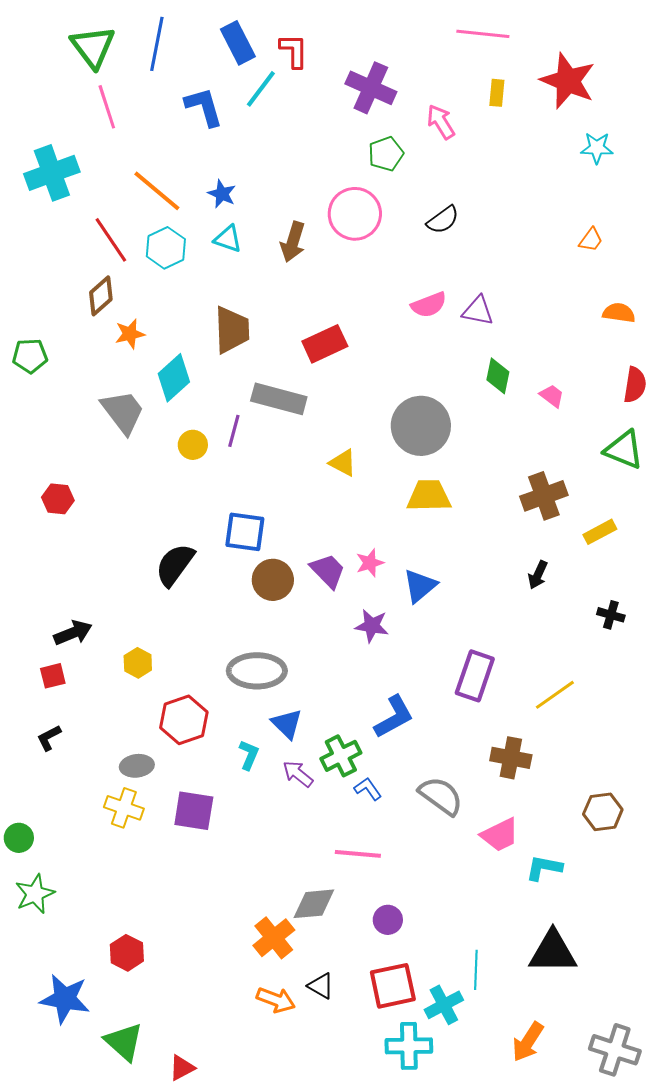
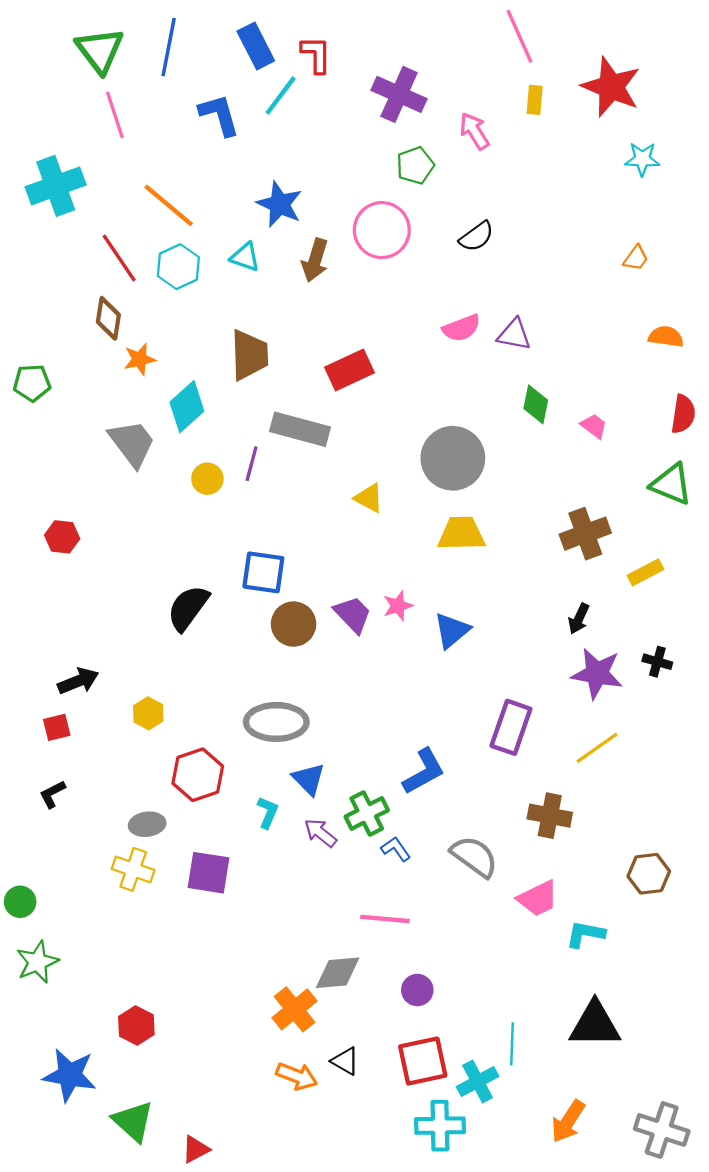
pink line: (483, 34) -> (520, 36), turned 60
blue star: (222, 194) -> (280, 204), moved, size x1.5
brown diamond: (101, 296) -> (108, 318), turned -39
purple star: (372, 626) -> (597, 674), moved, size x1.4

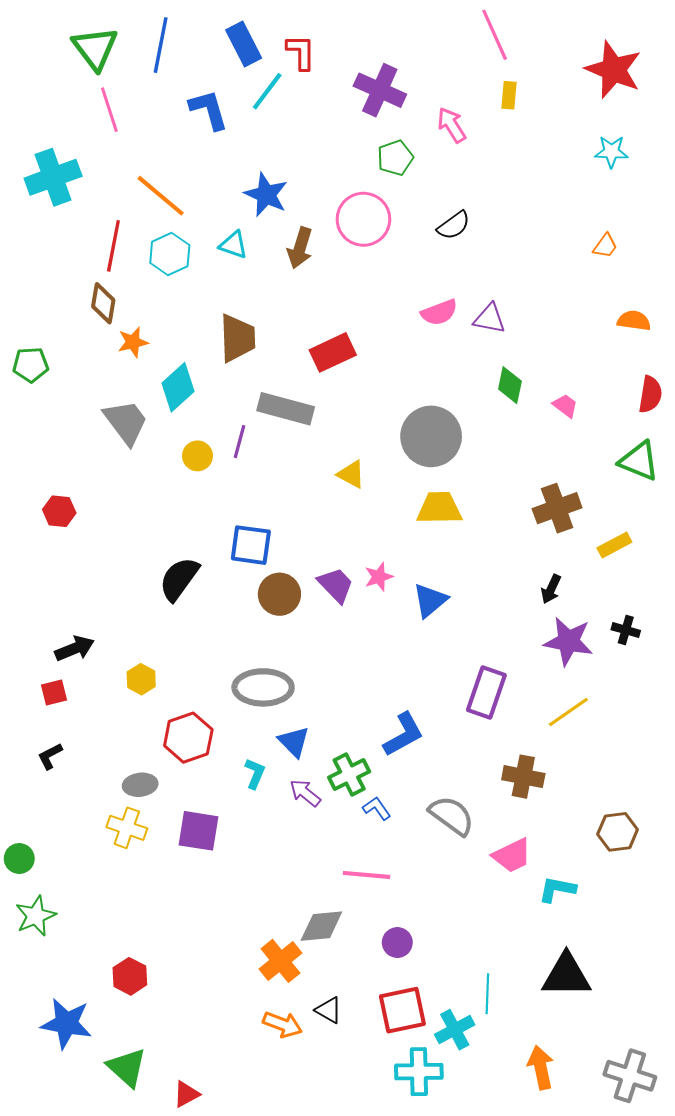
red star: (611, 87) -> (613, 70), moved
red line: (119, 258) -> (113, 246), turned 45
orange arrow: (568, 1121) -> (541, 1068), turned 135

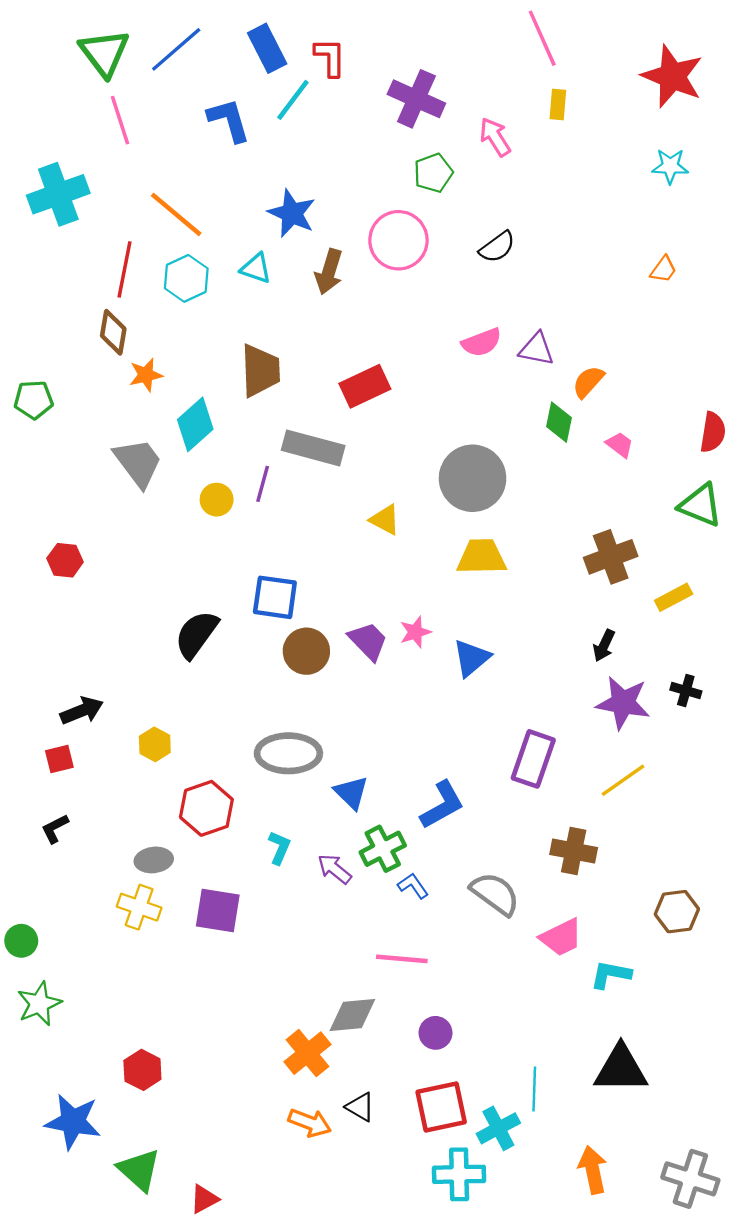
blue line: (161, 45) -> (176, 49), turned 38
orange semicircle: (634, 321) -> (588, 382), moved, turned -56
blue triangle: (294, 742) -> (351, 793), moved

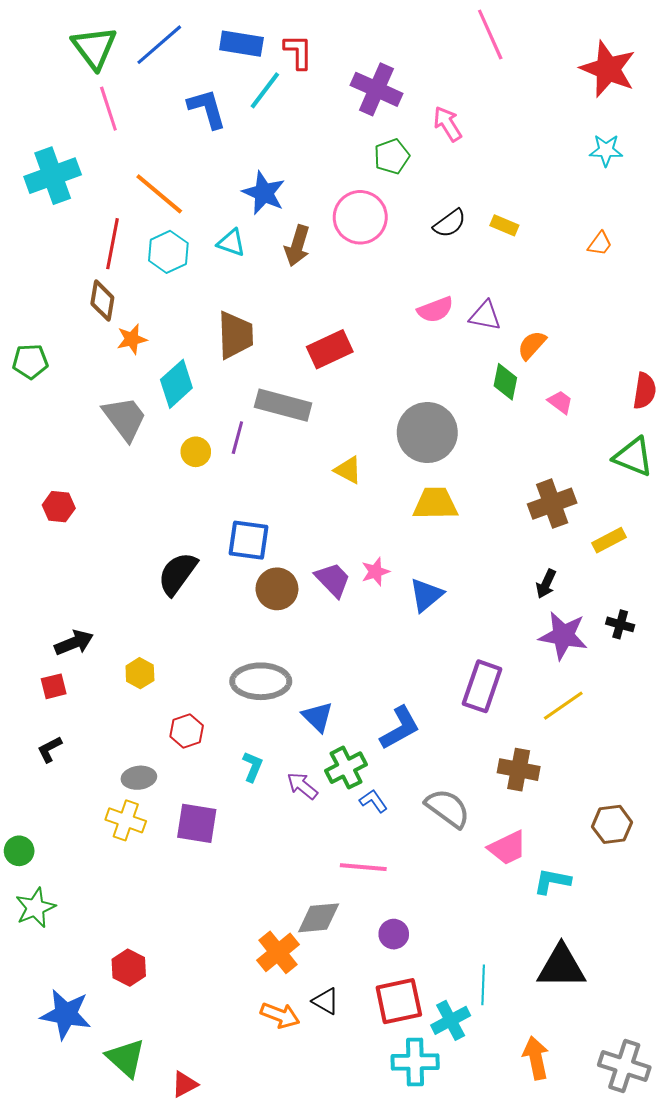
blue rectangle: (267, 48) -> (241, 44), turned -54
yellow rectangle: (558, 104) -> (504, 225), moved, turned -72
red hexagon: (206, 808) -> (187, 731), size x0.7

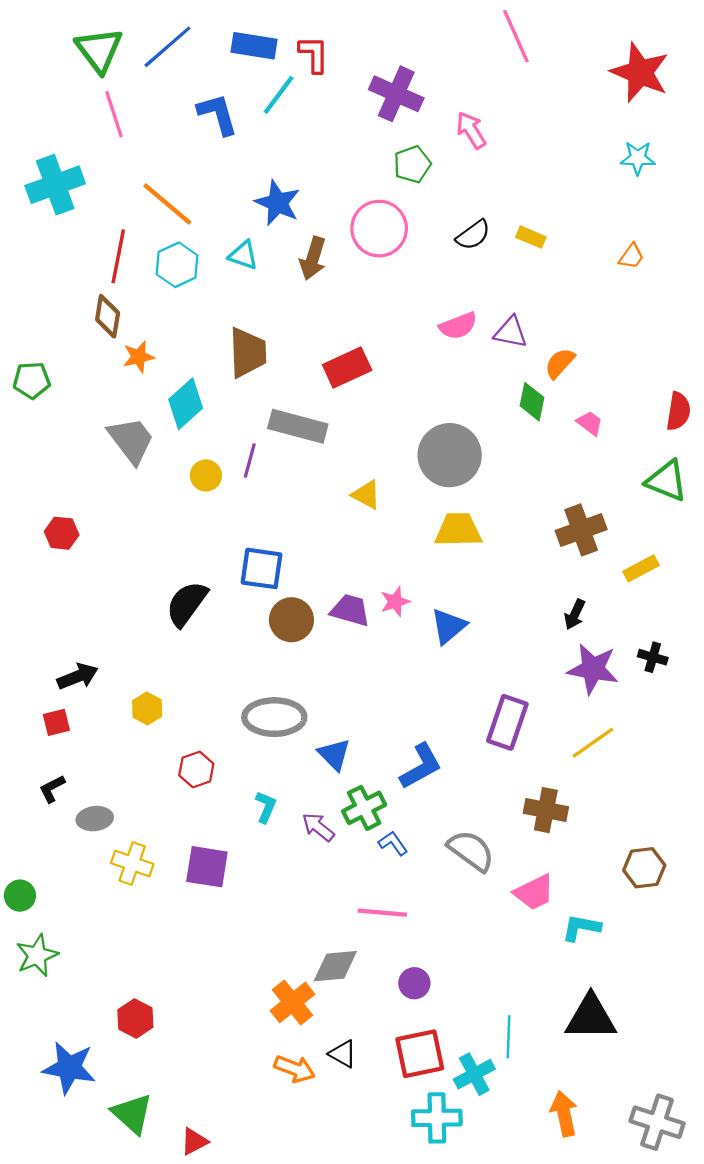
purple trapezoid: (333, 580) -> (350, 610), turned -30
gray ellipse: (139, 778) -> (95, 819), moved

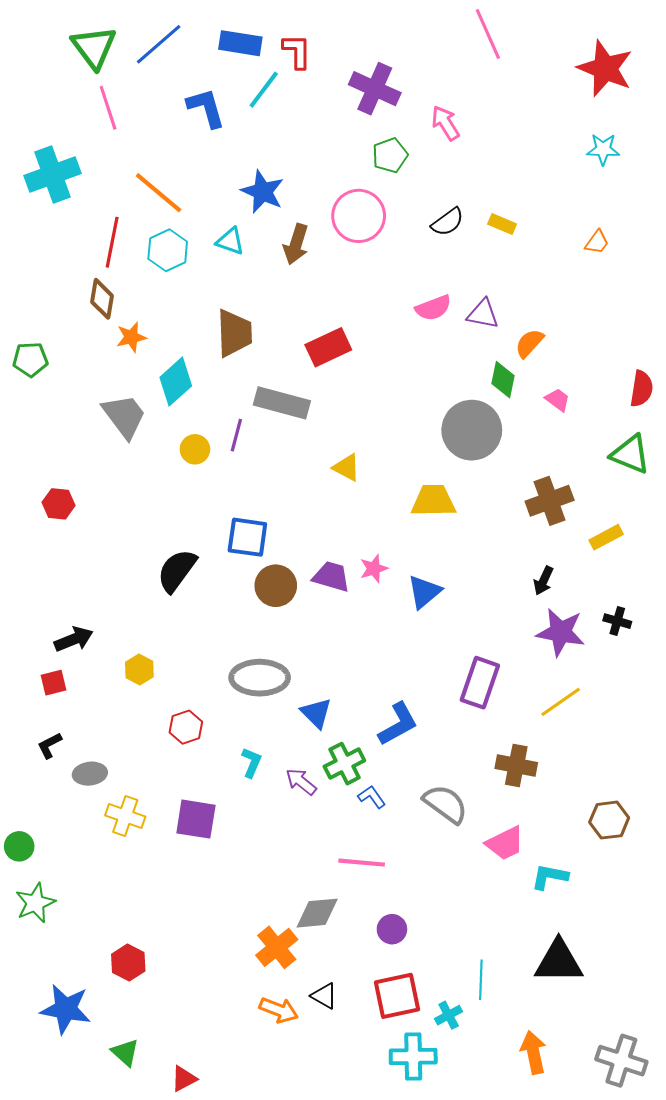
gray circle: (450, 455) -> (472, 430), moved
cyan cross: (474, 1074) -> (449, 1015), size x0.7
green triangle: (132, 1114) -> (125, 1052), size x0.7

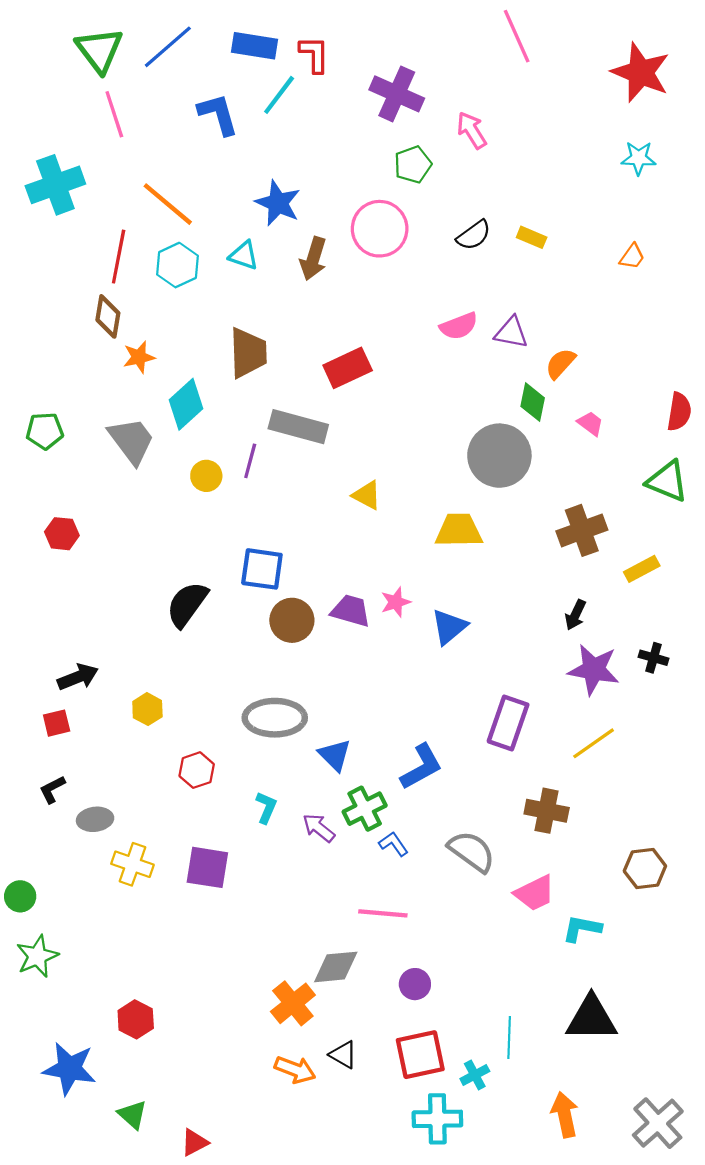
green pentagon: (30, 359) -> (45, 431), moved
gray cross: (621, 1061) -> (658, 1123), turned 30

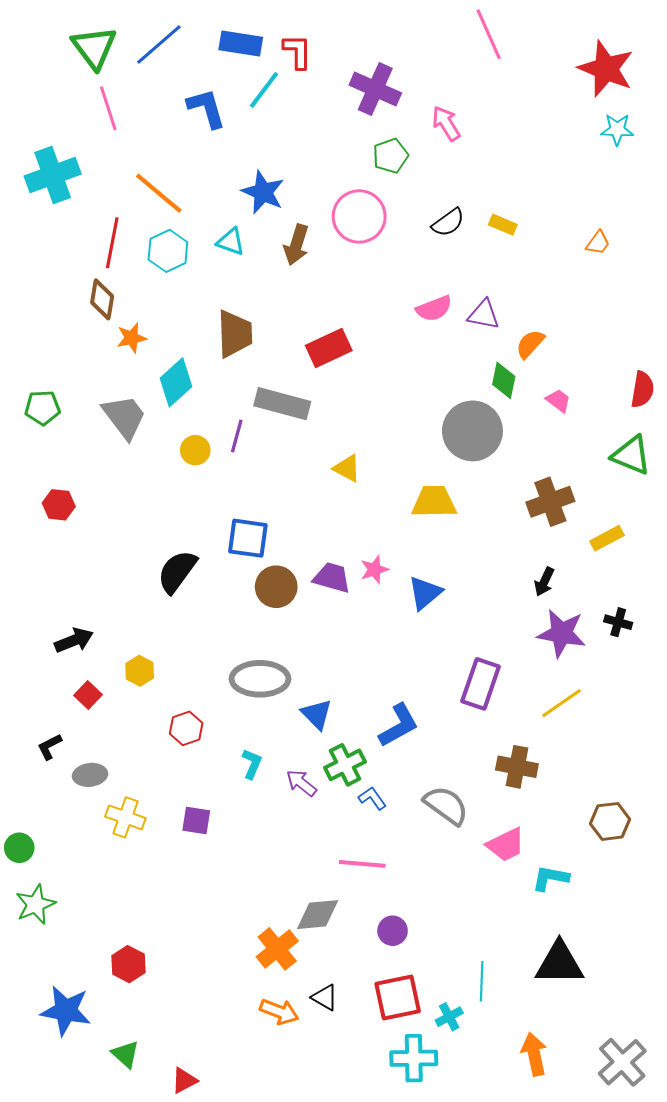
cyan star: (639, 158) -> (617, 129), moved
red square: (57, 723) -> (88, 695), moved, turned -32
purple square: (207, 867) -> (196, 820), size x0.7

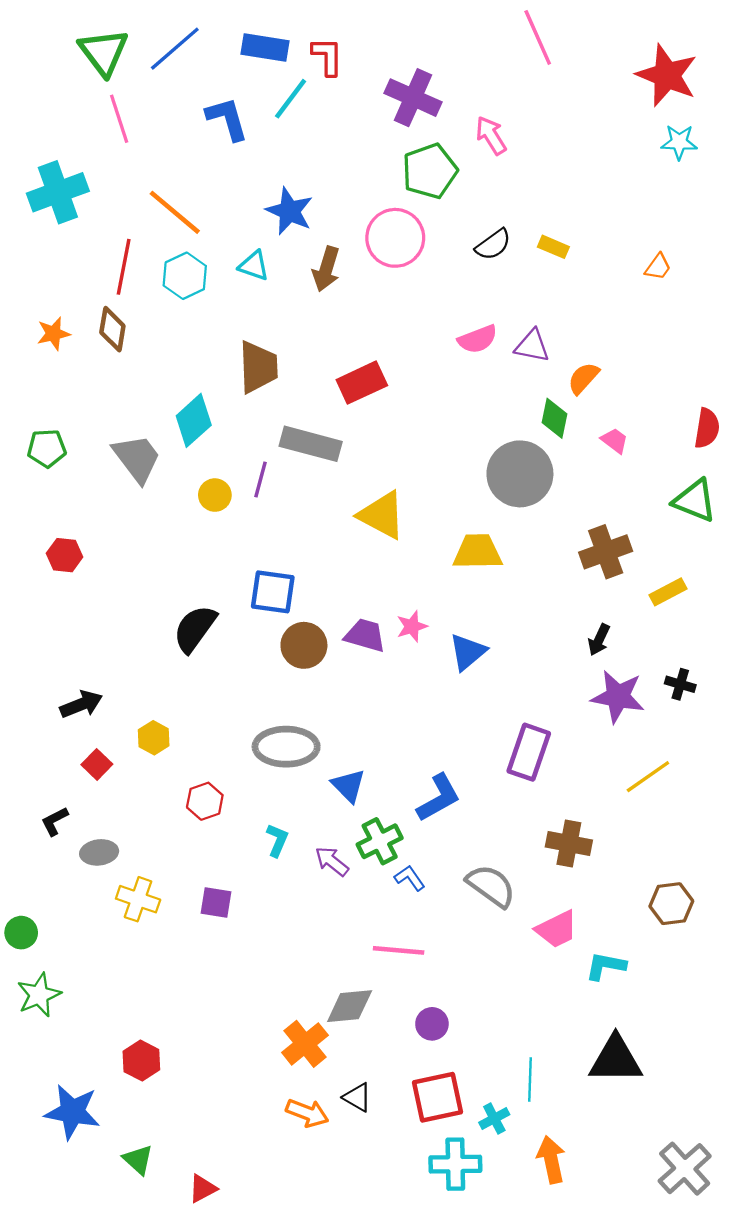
green pentagon: (391, 156) -> (430, 171), size x1.4
orange star: (132, 338) -> (53, 334), moved
yellow triangle: (347, 468) -> (382, 515), size x1.6
yellow line: (561, 703) -> (648, 777), moved
orange arrow: (534, 1054) -> (551, 1160), moved

